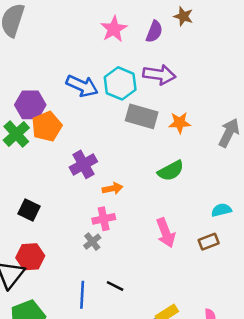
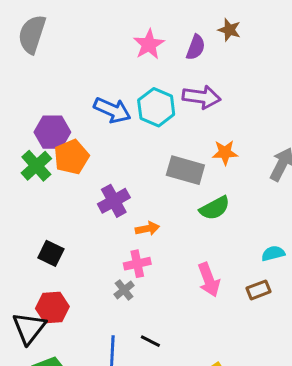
gray rectangle: (142, 116) -> (185, 170), moved

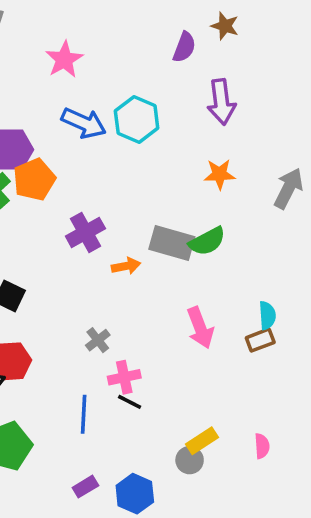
pink star: (149, 44) -> (64, 59), moved
purple arrow: (202, 97) -> (221, 102), moved, turned 75
gray rectangle: (185, 170) -> (172, 243), moved
cyan semicircle: (273, 253) -> (267, 315), moved, turned 100
pink cross: (137, 264) -> (124, 377), moved

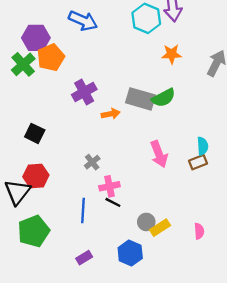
cyan hexagon: (137, 120) -> (146, 18), moved
gray circle: (190, 460) -> (146, 222), moved
blue hexagon: (135, 494) -> (130, 253), moved

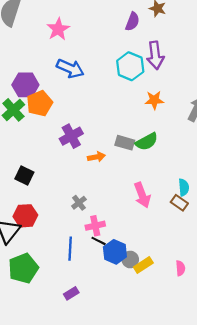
gray rectangle: (141, 99) -> (125, 143), size x0.7
brown rectangle: (198, 162) -> (179, 203), turned 56
blue hexagon: (130, 253) -> (115, 252), moved

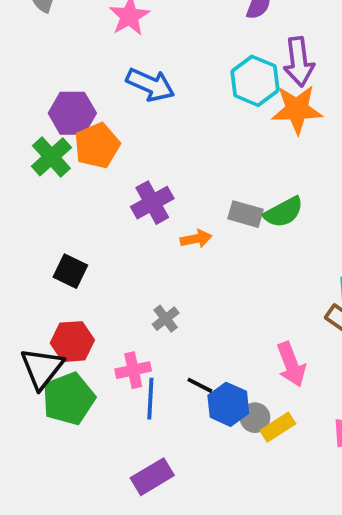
orange star: (154, 100) -> (297, 109), moved, size x1.5
pink arrow: (142, 195) -> (291, 364), moved
pink cross: (95, 226) -> (133, 370), moved
green pentagon: (23, 268) -> (69, 399), moved
purple rectangle: (71, 293) -> (152, 477), size x1.5

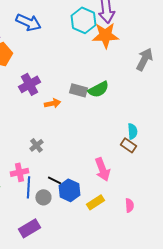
gray circle: (255, 418) -> (43, 197), moved

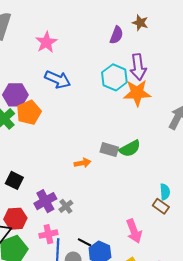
purple cross: (29, 84) -> (45, 201), moved

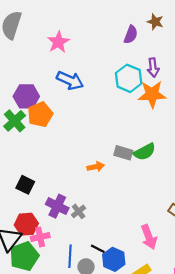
purple arrow: (138, 67) -> (153, 68), size x0.7
purple cross: (45, 201) -> (57, 206), turned -35
pink cross: (48, 234) -> (40, 237), moved

